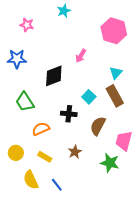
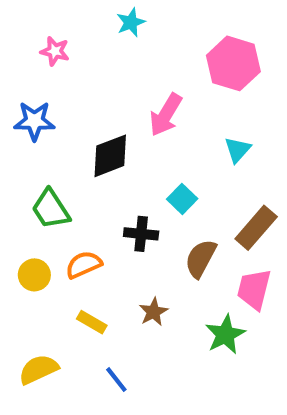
pink arrow: (81, 56) -> (166, 115), size x1.5
brown rectangle: (115, 96) -> (256, 228), moved, turned 70
yellow circle: (16, 153) -> (34, 275), moved
green star: (110, 163) -> (225, 334), turned 30
yellow semicircle: (31, 180) -> (38, 369), moved, turned 90

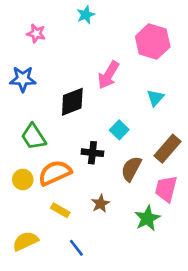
orange semicircle: (84, 265) -> (55, 173), size x1.4

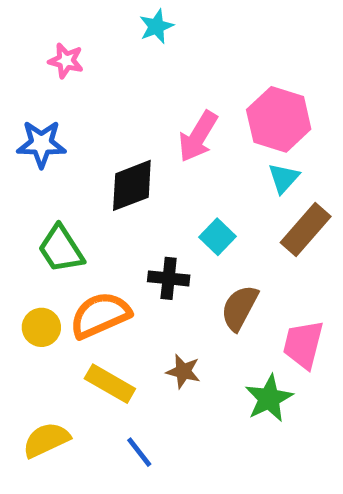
pink hexagon: (153, 42) -> (279, 119), moved
brown rectangle: (167, 149) -> (306, 229), moved
brown star: (100, 204) -> (183, 371), turned -30
yellow rectangle: (60, 210) -> (110, 384), size x1.4

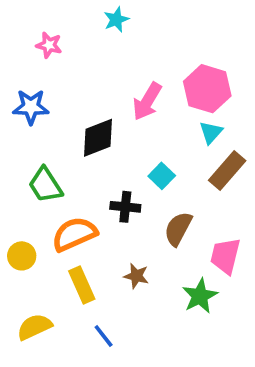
yellow circle: (41, 327) -> (22, 256), moved
yellow rectangle: (110, 384) -> (82, 285), turned 36

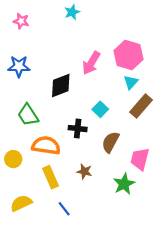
pink star: (49, 45) -> (21, 21), moved
orange semicircle: (74, 234) -> (46, 145), turned 32

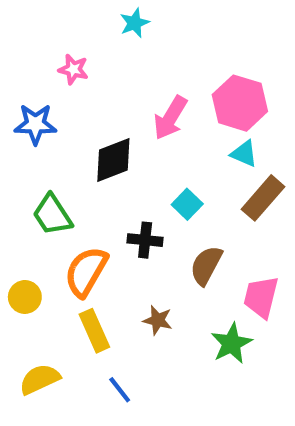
pink star: (21, 21) -> (73, 69), moved
cyan triangle: (131, 82) -> (244, 154), turned -49
orange semicircle: (46, 145) -> (86, 272), turned -68

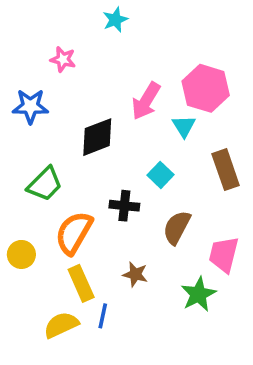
cyan triangle: (244, 154) -> (184, 126), moved, turned 35
brown rectangle: (263, 198) -> (226, 170), turned -60
green trapezoid: (52, 215) -> (45, 184), turned -102
yellow semicircle: (40, 379) -> (61, 325), moved
blue line: (120, 390) -> (103, 316), moved, turned 50

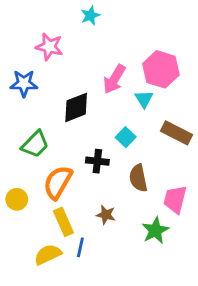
pink star: (63, 59) -> (49, 47), size x1.4
brown rectangle: (226, 170) -> (176, 133), turned -44
brown semicircle: (177, 227) -> (138, 178), turned -40

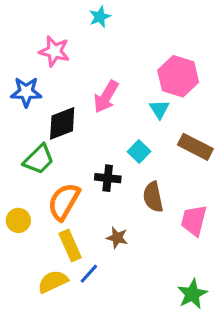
pink arrow: (114, 79) -> (106, 97), moved
black diamond: (76, 107) -> (62, 123), moved
green star: (155, 230) -> (192, 294), moved
blue line: (80, 247) -> (89, 274), turned 30

